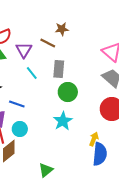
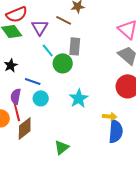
green circle: (68, 92) -> (63, 63), moved
cyan circle: (20, 129) -> (41, 98), moved
yellow arrow: (94, 139) -> (110, 116), turned 72

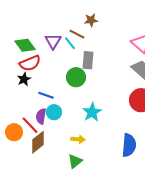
red semicircle: (17, 14) -> (30, 63), moved
cyan line: (48, 50) -> (70, 43), moved
purple semicircle: (16, 96) -> (41, 116), moved
red line: (17, 111) -> (30, 125), turned -30
yellow arrow: (110, 116) -> (78, 139), moved

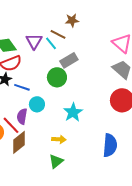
gray rectangle: (88, 60) -> (69, 60), turned 54
blue line: (46, 95) -> (22, 87), moved
cyan circle: (54, 112) -> (37, 104), moved

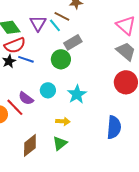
blue line: (22, 87) -> (26, 59), moved
cyan circle: (37, 104) -> (48, 90), moved
purple semicircle: (22, 116) -> (26, 98), turned -63
brown diamond: (19, 142) -> (30, 145), moved

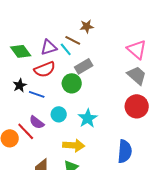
purple triangle: (38, 23) -> (49, 47), turned 42
red semicircle: (15, 45) -> (45, 69), moved
blue line: (26, 59) -> (37, 94), moved
yellow arrow: (63, 121) -> (74, 145), size x1.5

